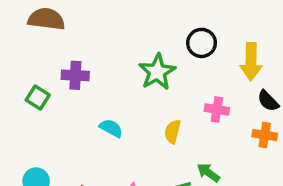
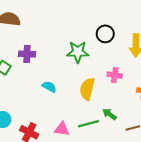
green star: (157, 72) -> (78, 52), turned 30
yellow semicircle: (173, 132) -> (87, 89), size x1.5

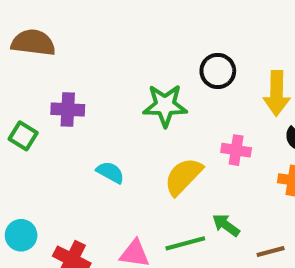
yellow semicircle: (87, 89) -> (183, 176), turned 30

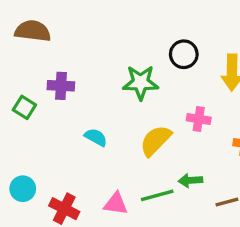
green arrow: (226, 225) -> (190, 180), turned -40

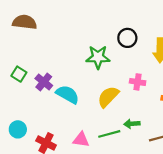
purple cross: (61, 86) -> (44, 82), moved, turned 36
cyan semicircle: (96, 137) -> (67, 94), size x1.5

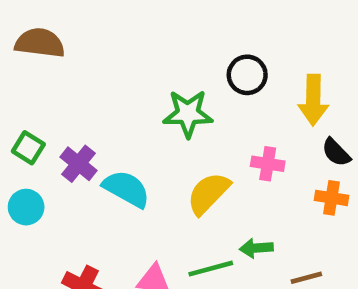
cyan circle: (18, 129) -> (26, 207), moved

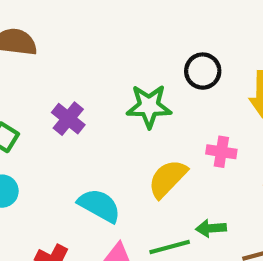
purple cross: (78, 164) -> (68, 119), moved
cyan semicircle: (126, 189) -> (99, 206), moved

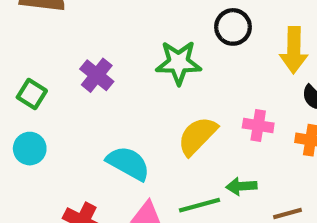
pink cross: (221, 152) -> (258, 125), moved

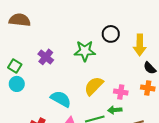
pink cross: (258, 125) -> (121, 92), moved
cyan circle: (30, 149) -> (17, 84), moved

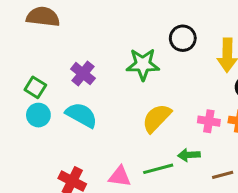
pink cross: (121, 92) -> (209, 121), moved
cyan semicircle: (61, 99) -> (81, 115), moved

